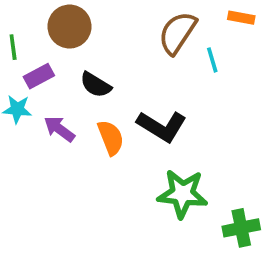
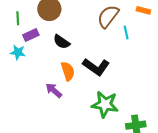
purple arrow: (59, 129) -> (54, 90), moved

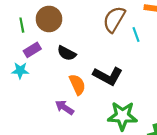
green line: (18, 18) -> (22, 25), moved

